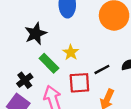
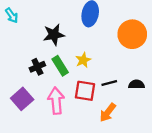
black cross: (25, 80) -> (37, 67), moved

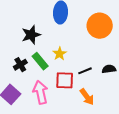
orange arrow: (108, 112) -> (87, 97), turned -66

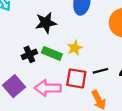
green rectangle: (40, 61) -> (52, 53), turned -36
pink arrow: (40, 92) -> (48, 88), turned -85

